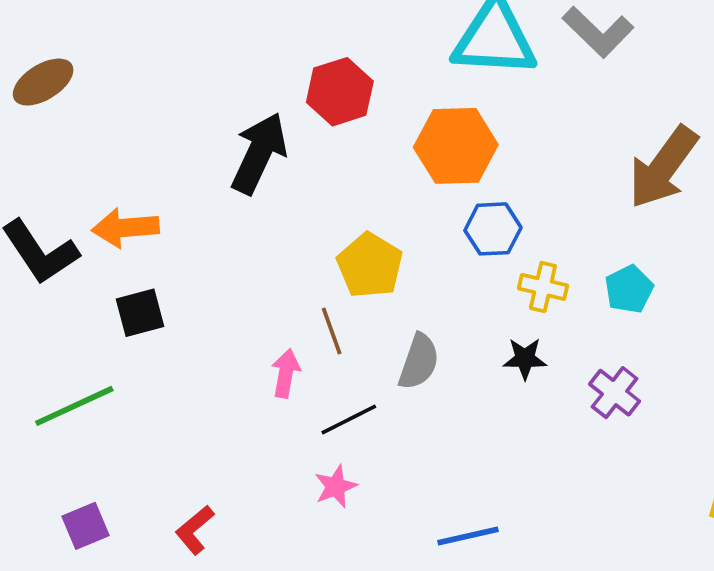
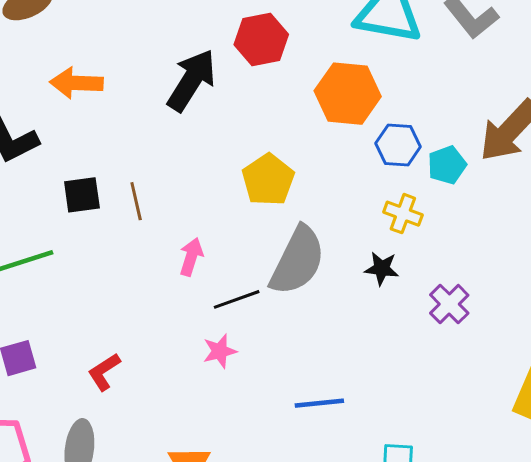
orange arrow: (125, 228) -> (76, 83), moved
blue hexagon: (493, 229) -> (398, 145), moved
cyan pentagon: (629, 289) -> (447, 165), moved
brown line: (332, 331) -> (136, 201), moved
gray semicircle: (419, 362) -> (298, 261), size x1.6

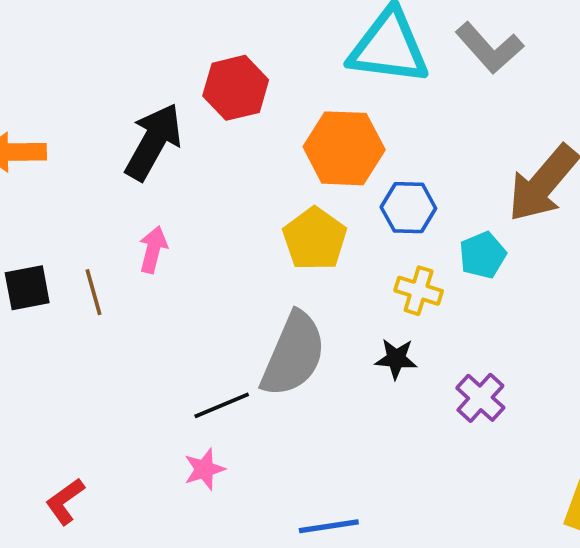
cyan pentagon: (447, 165) -> (483, 255), moved
yellow pentagon: (268, 180) -> (315, 239), moved
pink arrow: (191, 257) -> (153, 250), moved

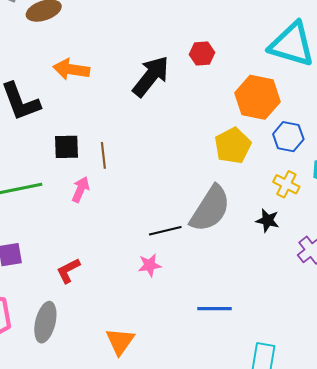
red hexagon: (236, 88) -> (202, 53), size x0.7
pink arrow: (153, 250) -> (81, 189), moved

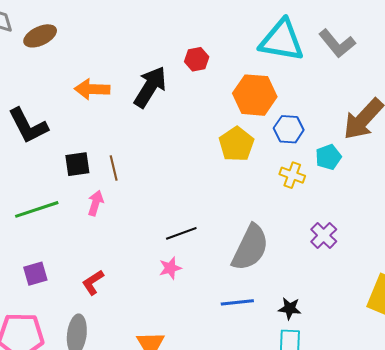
orange arrow: (71, 69) -> (92, 89), moved
gray semicircle: (210, 209) -> (250, 248), moved
black star: (268, 220) -> (290, 308), moved

